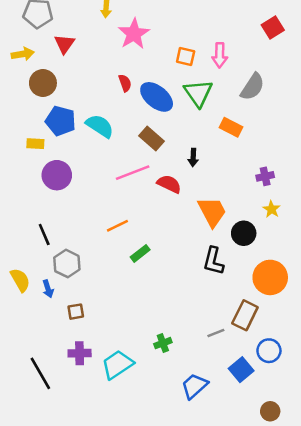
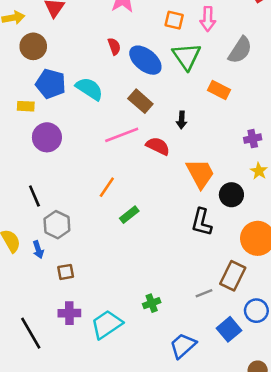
orange line: (117, 226) -> (107, 187), turned -30

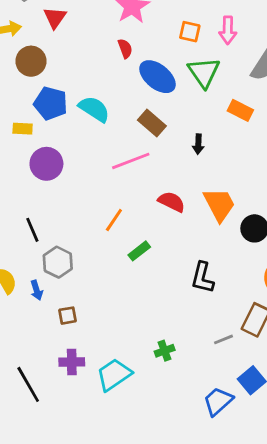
red semicircle: (114, 46) -> (125, 49), moved
red semicircle: (158, 146) -> (172, 202), moved
black L-shape: (202, 222) -> (202, 278), moved
blue trapezoid: (183, 346) -> (218, 401), moved

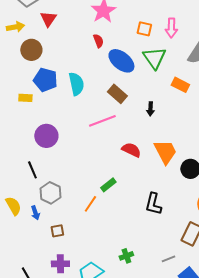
cyan semicircle: (94, 109) -> (76, 84), turned 45
purple circle: (46, 164) -> (46, 136), moved
orange line: (114, 220) -> (90, 204), moved
gray line: (224, 339) -> (168, 259), moved

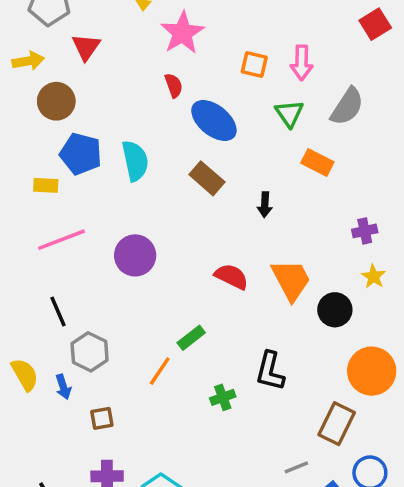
green triangle: (154, 58) -> (289, 113), moved, size x0.7
pink line: (102, 121) -> (62, 240), moved
purple circle: (46, 136) -> (135, 255), moved
green cross: (126, 256) -> (223, 397), moved

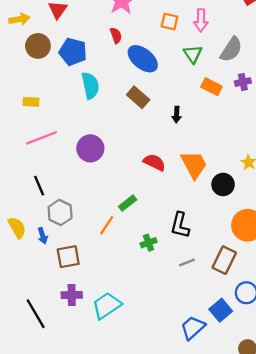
blue pentagon: (81, 154) -> (73, 52), moved
purple cross: (365, 231) -> (243, 82), moved
brown square: (102, 418) -> (68, 257), size x1.5
gray line: (296, 467) -> (187, 262), moved

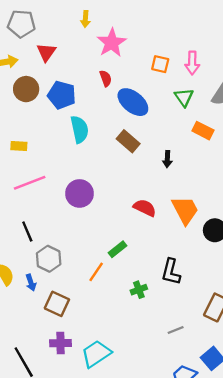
brown square: (68, 257) -> (57, 304), turned 35
gray line: (187, 262) -> (176, 330), moved

